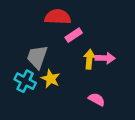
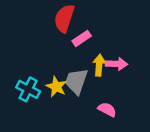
red semicircle: (58, 17) -> (64, 18), turned -75
gray trapezoid: (37, 57) -> (76, 81), moved

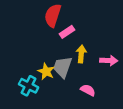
pink arrow: (117, 64) -> (109, 60), moved
cyan cross: (28, 89) -> (29, 86), moved

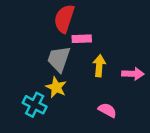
pink rectangle: (67, 32) -> (82, 39), turned 32
gray trapezoid: (63, 67) -> (59, 59), moved

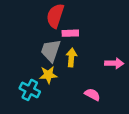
yellow arrow: (99, 66) -> (71, 57), moved
yellow star: (56, 87) -> (48, 75), turned -30

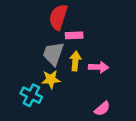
pink arrow: (114, 63) -> (99, 67), moved
pink semicircle: (92, 95) -> (102, 109), moved, turned 112

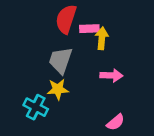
pink rectangle: (74, 35) -> (89, 29), moved
yellow arrow: (75, 61) -> (102, 38), moved

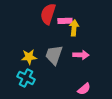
gray trapezoid: (60, 60) -> (54, 55), moved
yellow star: (58, 89) -> (29, 57), moved

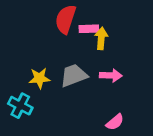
gray trapezoid: (54, 55) -> (74, 75), turned 50
cyan cross: (26, 78) -> (20, 106), moved

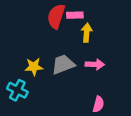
pink rectangle: (89, 29) -> (75, 15), moved
pink semicircle: (115, 122) -> (98, 104), turned -35

